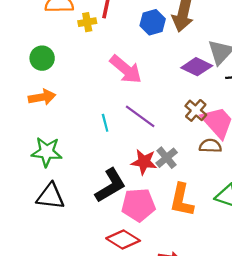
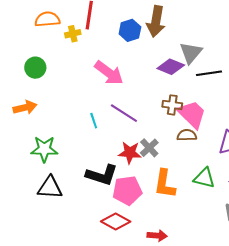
orange arrow: (42, 97) -> (25, 107), moved
brown cross: (196, 110) -> (172, 105), turned -30
black L-shape: (110, 185) -> (102, 175), turned 52

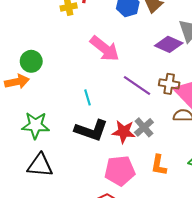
green circle: (35, 68) -> (31, 61), moved
purple line: (124, 113) -> (137, 85), moved
black L-shape: (102, 175) -> (91, 130), moved
orange L-shape: (165, 184) -> (159, 165), size x0.7

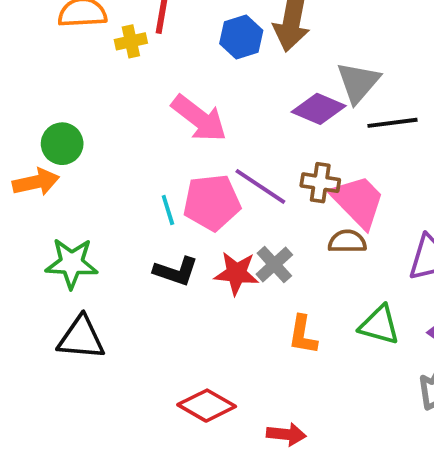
black L-shape: (91, 130) -> (176, 271), size x0.7
pink pentagon: (120, 171) -> (212, 202), moved

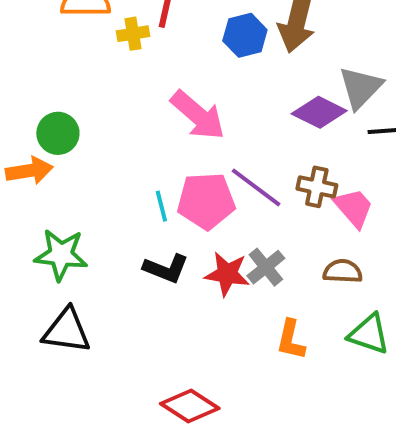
pink trapezoid: (358, 201) -> (354, 208), size x0.7
brown semicircle: (347, 242) -> (343, 271), moved

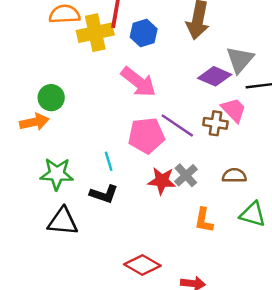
yellow cross: (133, 34) -> (95, 33), size x1.8
blue hexagon: (245, 35) -> (144, 33), moved
cyan line: (161, 206) -> (109, 161), moved
pink trapezoid: (354, 208) -> (234, 110), moved
black L-shape: (166, 269) -> (104, 194), moved

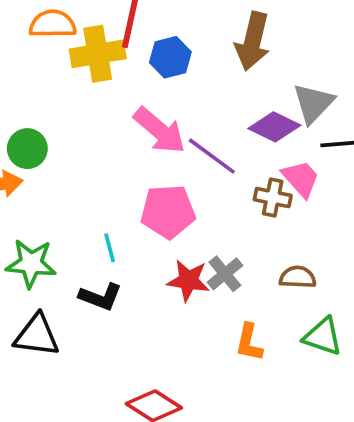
purple line: (177, 126) -> (212, 156), moved

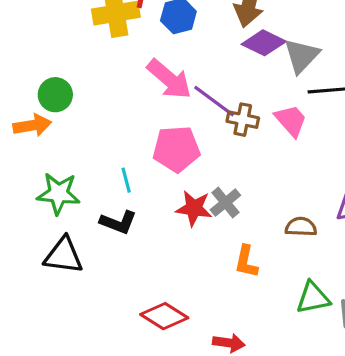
purple diamond: (274, 127) -> (264, 43), moved
brown cross: (273, 198) -> (243, 120), moved
brown semicircle: (298, 277) -> (301, 227), moved
green triangle: (323, 336) -> (313, 298), moved, turned -30

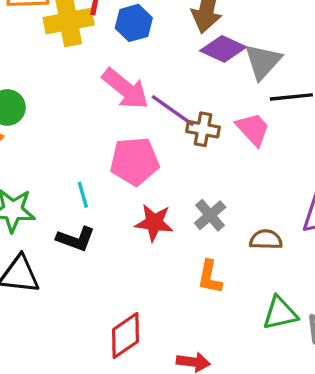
gray cross: (225, 202) -> (210, 215), moved
red diamond: (164, 316) -> (126, 336), turned -66

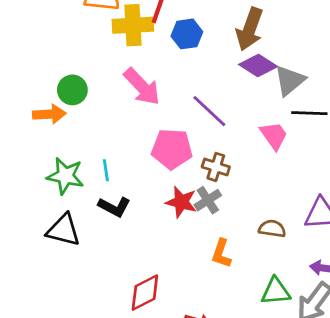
pink arrow: (126, 89) -> (142, 87), moved
brown cross: (203, 129) -> (216, 167), moved
cyan line: (83, 195) -> (106, 170), moved
gray cross: (210, 215) -> (208, 200), moved

